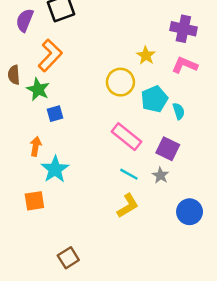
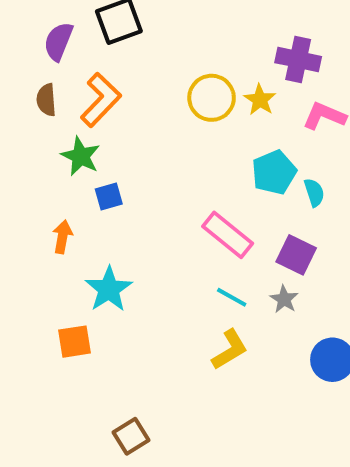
purple cross: (183, 29) -> (298, 60), moved
brown semicircle: (14, 75) -> (46, 100), moved
yellow circle: (120, 82) -> (212, 98), moved
orange arrow: (36, 146) -> (62, 237), moved

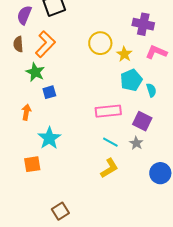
yellow star: (260, 100) -> (124, 54), moved
pink rectangle: (228, 235) -> (108, 111), turned -45

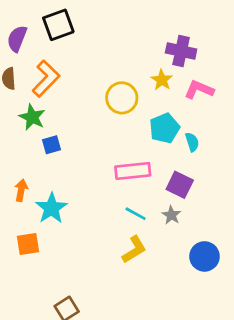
yellow circle: (100, 43) -> (122, 98), moved
yellow star: (124, 54) -> (162, 80), moved
orange arrow: (26, 112) -> (21, 190), moved

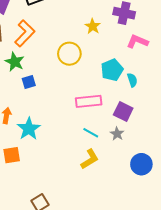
yellow star: (162, 80) -> (93, 26), moved
yellow circle: (122, 98) -> (69, 54), moved

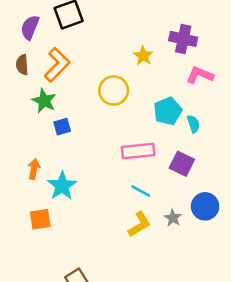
gray star: (117, 134) -> (173, 218), moved
blue circle: (141, 164) -> (205, 206), moved

